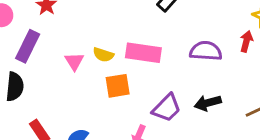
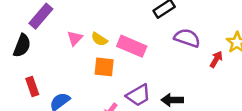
purple semicircle: (206, 51) -> (187, 38), moved

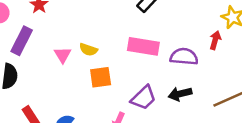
purple semicircle: (187, 38) -> (184, 57), moved
pink rectangle: (132, 46) -> (143, 46), moved

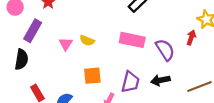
purple semicircle: (184, 57) -> (165, 50), turned 50
orange square: (101, 77) -> (92, 76), moved
purple trapezoid: (144, 98) -> (130, 82), turned -35

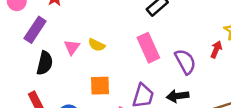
pink rectangle: (132, 40) -> (148, 48), turned 50
black semicircle: (21, 59) -> (45, 63), moved

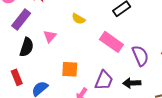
yellow semicircle: (97, 45) -> (78, 19), moved
pink rectangle: (148, 48) -> (111, 42), turned -35

